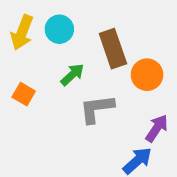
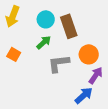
cyan circle: (59, 29) -> (46, 19), moved
orange circle: (147, 75) -> (89, 54), moved

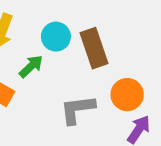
green arrow: (44, 42) -> (31, 66), moved

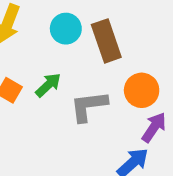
green arrow: (31, 66) -> (48, 85), moved

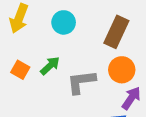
brown rectangle: (106, 41) -> (116, 32), moved, turned 44

